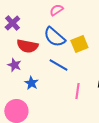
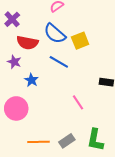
pink line: (77, 91) -> (78, 102), moved, turned -42

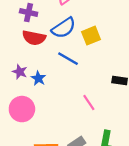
purple cross: (12, 19) -> (29, 13), moved, turned -35
blue semicircle: (55, 34) -> (64, 28), turned -75
purple star: (14, 62) -> (20, 72), moved

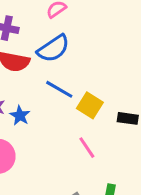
yellow square: (91, 36) -> (90, 105), moved, turned -36

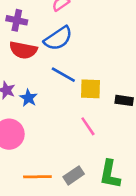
yellow square: (90, 105) -> (90, 89), turned -30

